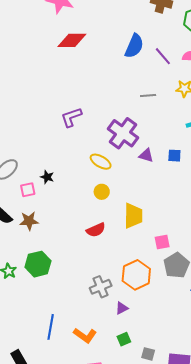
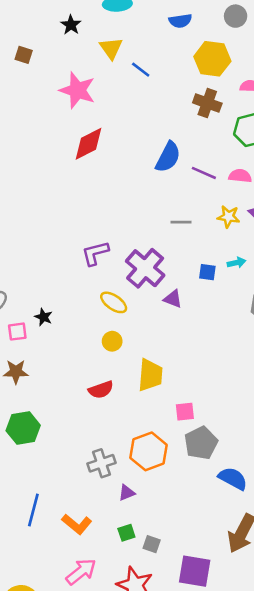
red diamond: (72, 40) -> (88, 144), turned -32
purple line: (163, 56) -> (204, 173), turned -30
purple L-shape: (71, 117) -> (95, 253), moved
blue square: (174, 156) -> (207, 272), moved
gray square: (148, 354) -> (152, 544), moved

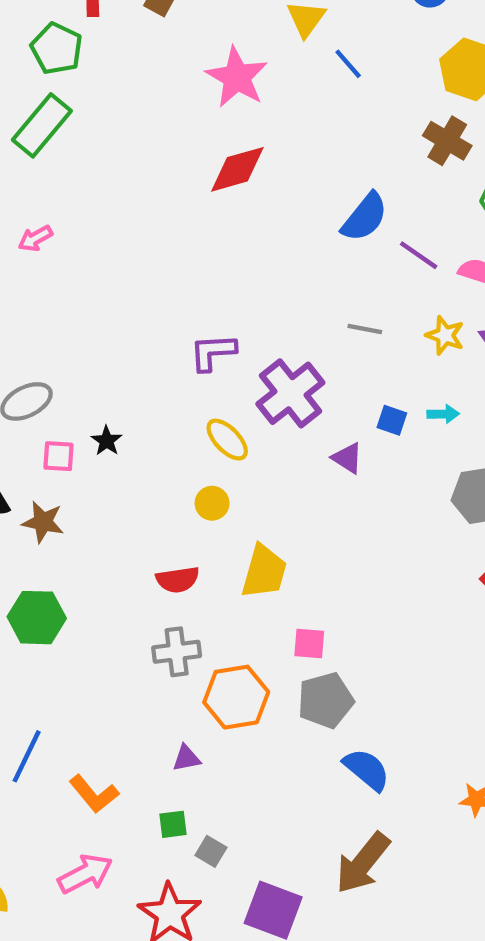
purple triangle: (173, 299) -> (347, 458), moved
gray cross: (102, 463) -> (177, 652), moved

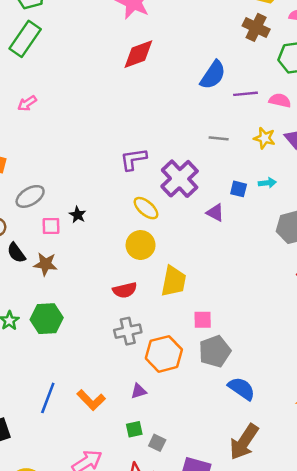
purple line: (419, 255) -> (246, 94), turned -35
yellow circle: (212, 503) -> (141, 245), size x1.5
orange L-shape: (94, 794) -> (91, 400), moved

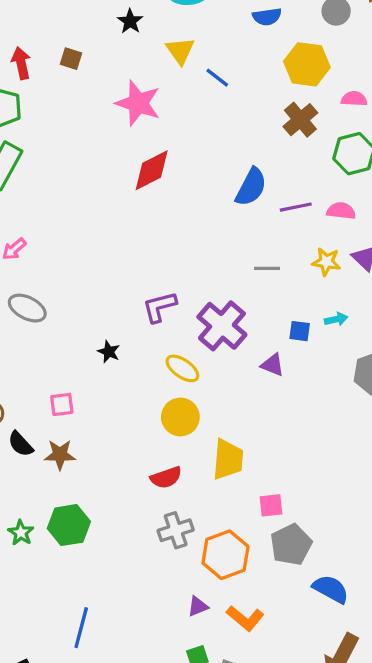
brown cross: (256, 27) -> (300, 120), turned 30
gray ellipse: (30, 196) -> (27, 308), moved, turned 64
black star: (78, 215) -> (109, 352), moved
orange L-shape: (91, 400) -> (245, 618), moved

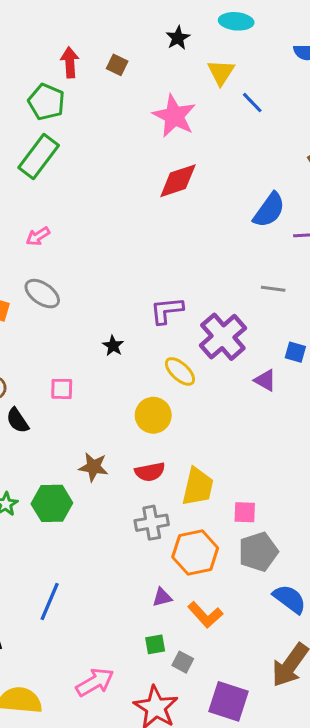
yellow circle: (180, 417) -> (153, 415), moved
brown star: (60, 455) -> (93, 467), moved
yellow trapezoid: (228, 459) -> (198, 487), moved

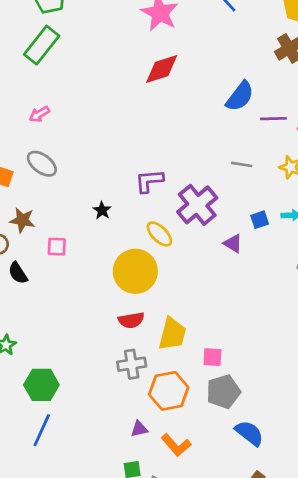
blue square: (295, 352) -> (260, 220), turned -36
yellow circle: (153, 415) -> (135, 271), size x1.4
brown star: (93, 467) -> (22, 220), moved
green hexagon: (52, 503) -> (41, 385), moved

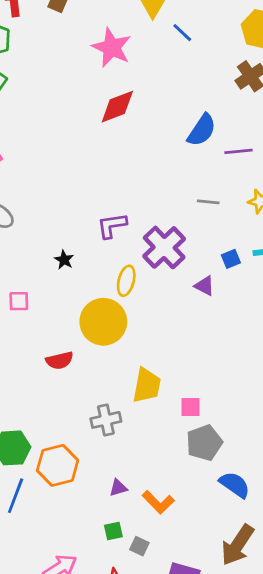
yellow ellipse: (159, 234) -> (126, 281), turned 64
red semicircle: (131, 320) -> (60, 360), moved
orange hexagon: (169, 391) -> (58, 465), moved

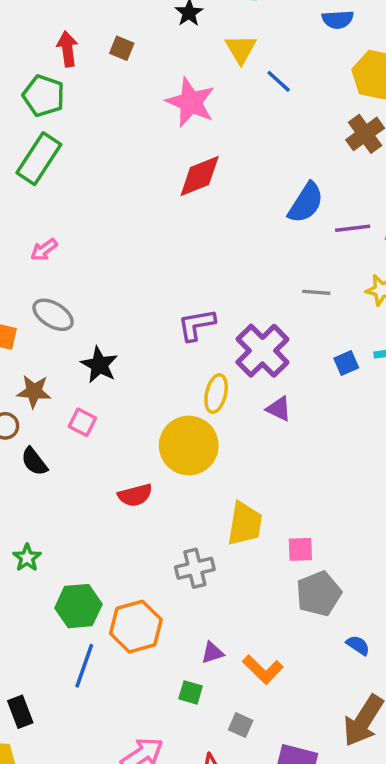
black star: (64, 260) -> (99, 365), moved, size x1.5
purple triangle: (204, 286) -> (279, 409), moved
pink square: (19, 301) -> (82, 422), turned 30
blue semicircle: (235, 485) -> (358, 645), size x0.6
green square: (113, 531) -> (191, 692), moved, turned 30

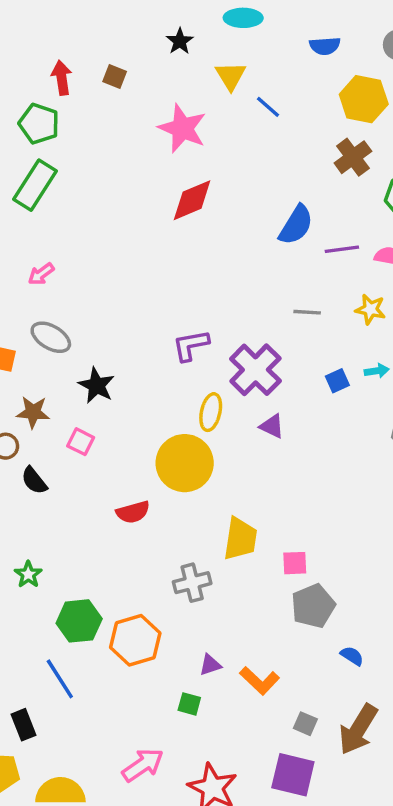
blue line: (84, 666) -> (60, 679), moved, turned -51
gray square: (241, 725) -> (305, 724), moved

